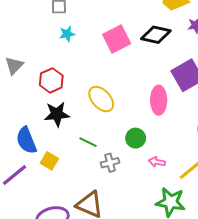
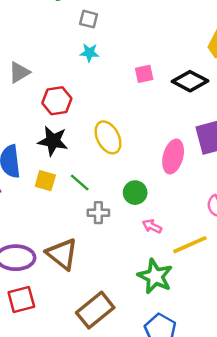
pink square: (117, 39) -> (144, 74), size x0.6
yellow square: (49, 161) -> (45, 181), moved, turned -30

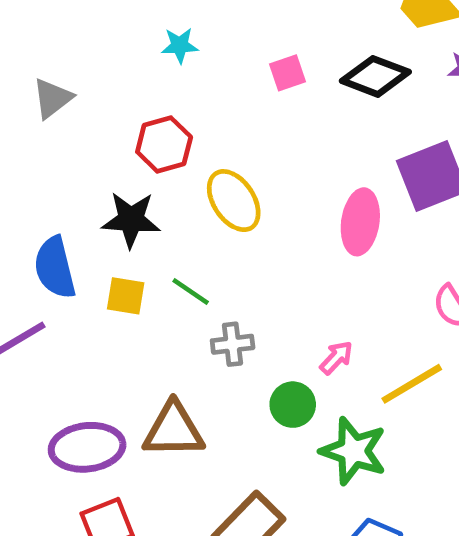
red hexagon: (57, 101) -> (164, 144), moved
green circle: (135, 193) -> (293, 405), moved
pink arrow: (152, 226) -> (336, 358), turned 114
brown triangle: (62, 254) -> (173, 430), turned -32

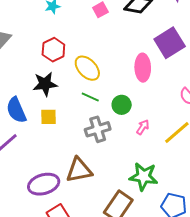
green line: (191, 292) -> (90, 97), moved
gray cross: (233, 344) -> (98, 129), size x1.4
green circle: (293, 405) -> (122, 105), moved
green star: (353, 451) -> (143, 176), moved

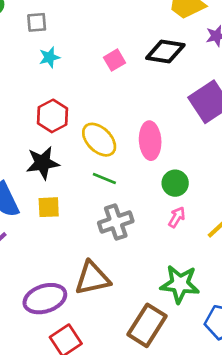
pink ellipse: (143, 68) -> (150, 141), moved
green circle: (122, 105) -> (175, 183), moved

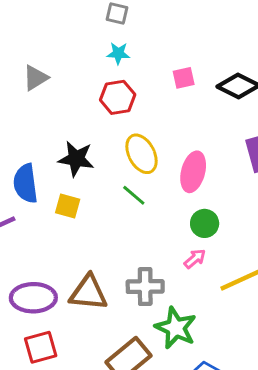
red hexagon: (52, 116) -> (118, 97), moved
gray cross: (116, 222) -> (145, 287), moved

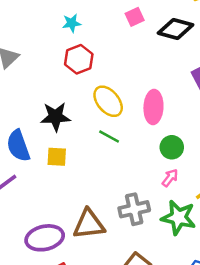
pink square: (184, 78) -> (135, 17), moved
green star: (176, 328) -> (179, 217), moved

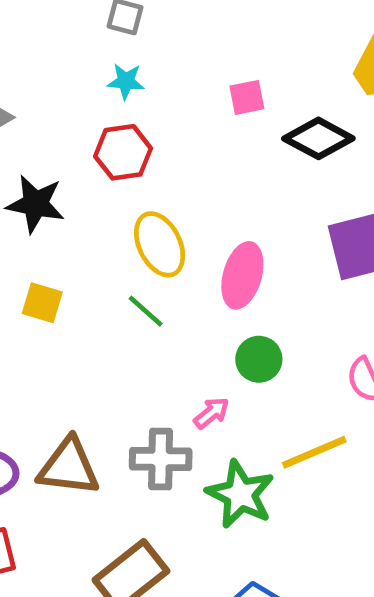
black star: (55, 117) -> (35, 204), moved
yellow square: (57, 157) -> (42, 303), moved
pink arrow: (170, 178) -> (211, 413), moved

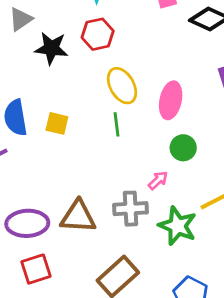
black star: (35, 204) -> (51, 48), moved
green line: (146, 311) -> (117, 124), turned 45

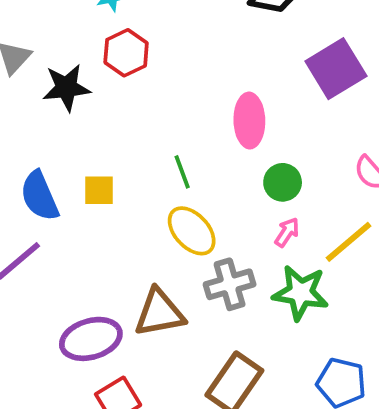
yellow ellipse: (122, 86) -> (192, 231), moved
pink arrow: (158, 180) -> (287, 232), moved

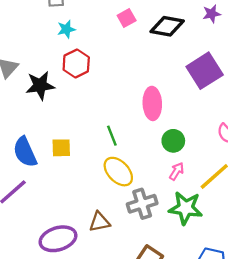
brown triangle: (159, 313) -> (100, 222), size x0.7

